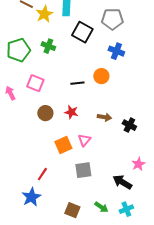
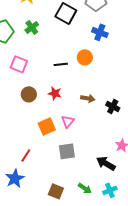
green cross: (48, 46) -> (32, 27), turned 32

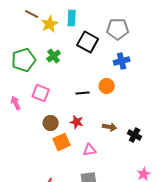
blue cross: (100, 32) -> (122, 61), turned -35
pink triangle: (68, 121) -> (90, 150), turned 40
orange square: (47, 126) -> (62, 142), moved

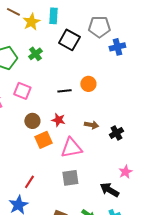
blue cross: (122, 61) -> (117, 47), moved
black cross: (135, 135) -> (116, 133), turned 32
pink triangle: (90, 150) -> (71, 148), size x1.6

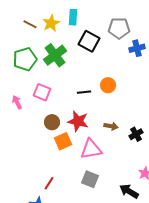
brown line: (13, 12) -> (30, 24), moved
green cross: (35, 54) -> (55, 55), size x1.6
red star: (58, 120) -> (78, 121), size x1.5
gray square: (70, 178) -> (90, 179), turned 30

